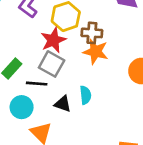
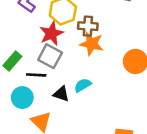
cyan semicircle: (85, 95) -> (83, 85), turned -114

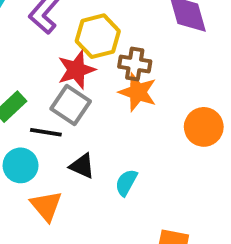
cyan semicircle: (83, 85) -> (126, 183), moved, turned -36

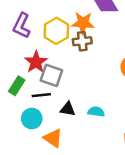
red star: (76, 70) -> (36, 62), moved
orange star: (138, 92) -> (83, 23), moved
cyan semicircle: (126, 183) -> (96, 112), turned 84

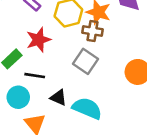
gray square: (51, 75) -> (86, 61), moved
cyan semicircle: (96, 112) -> (87, 108), size x1.6

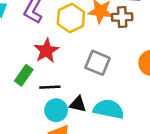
brown cross: (93, 31) -> (122, 17), moved
cyan circle: (18, 97) -> (56, 110), moved

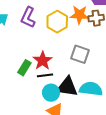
red star: (46, 51) -> (43, 61), moved
black triangle: (78, 104) -> (67, 87), size x1.6

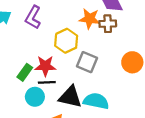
yellow hexagon: (57, 22) -> (66, 41), moved
red star: (43, 61) -> (45, 66), turned 30
cyan circle: (51, 93) -> (35, 97), moved

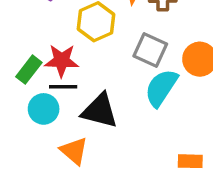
gray square: (87, 62) -> (150, 50), moved
cyan semicircle: (96, 101) -> (161, 88), moved, turned -70

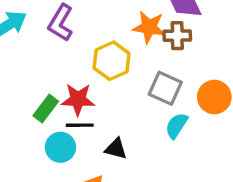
cyan semicircle: (161, 88) -> (176, 126), size x0.7
black triangle: (100, 111) -> (116, 149), size x0.6

